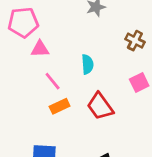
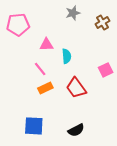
brown cross: (135, 41) -> (102, 22), moved, turned 32
pink triangle: (40, 49) -> (46, 45), moved

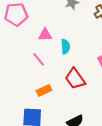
orange rectangle: (45, 88) -> (44, 90), moved

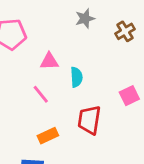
red trapezoid: (75, 79) -> (89, 120), turned 45

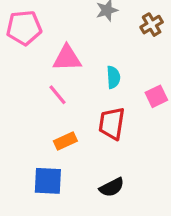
pink triangle: (49, 61) -> (67, 58), size x1.4
cyan semicircle: (76, 77) -> (113, 77), moved

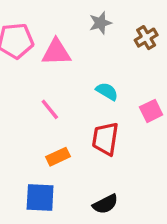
pink triangle: (67, 58) -> (56, 52), moved
cyan semicircle: (113, 77) -> (107, 91), turned -55

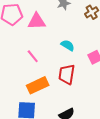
orange rectangle: (58, 157) -> (38, 85), size x1.5

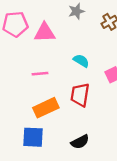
pink line: (33, 56) -> (40, 74), turned -56

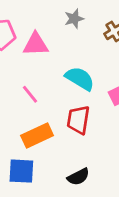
cyan semicircle: (81, 61) -> (80, 79), size x1.5
pink line: (40, 74) -> (30, 94), turned 56

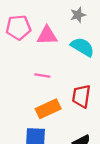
cyan semicircle: (80, 79) -> (82, 47), moved
pink line: (30, 94) -> (42, 76), turned -42

